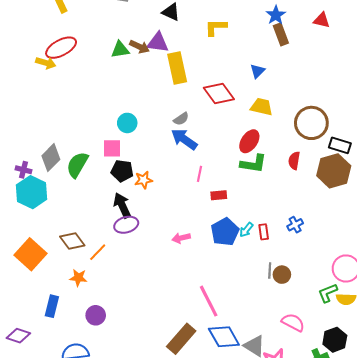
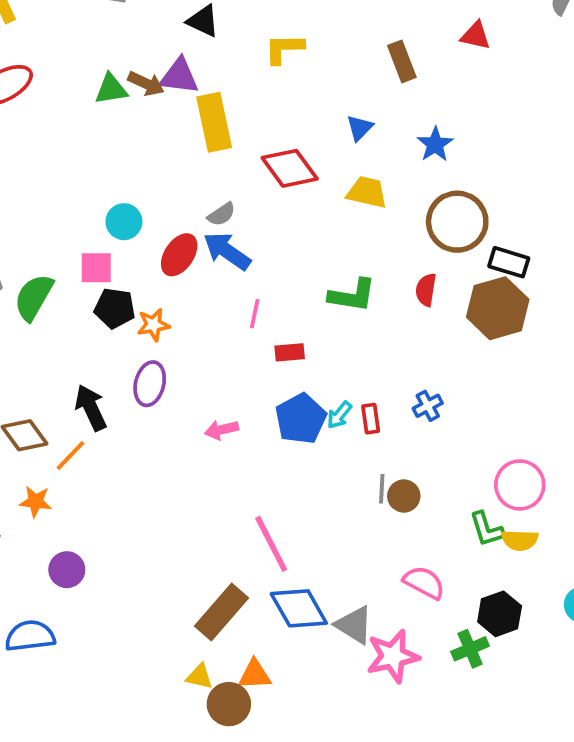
blue star: (276, 15) -> (435, 144), moved
red ellipse: (249, 141) -> (179, 255), moved
black arrow: (122, 205) -> (91, 408), moved
purple ellipse: (126, 225) -> (150, 384), moved, turned -60
green L-shape: (328, 293) -> (487, 529), turned -85

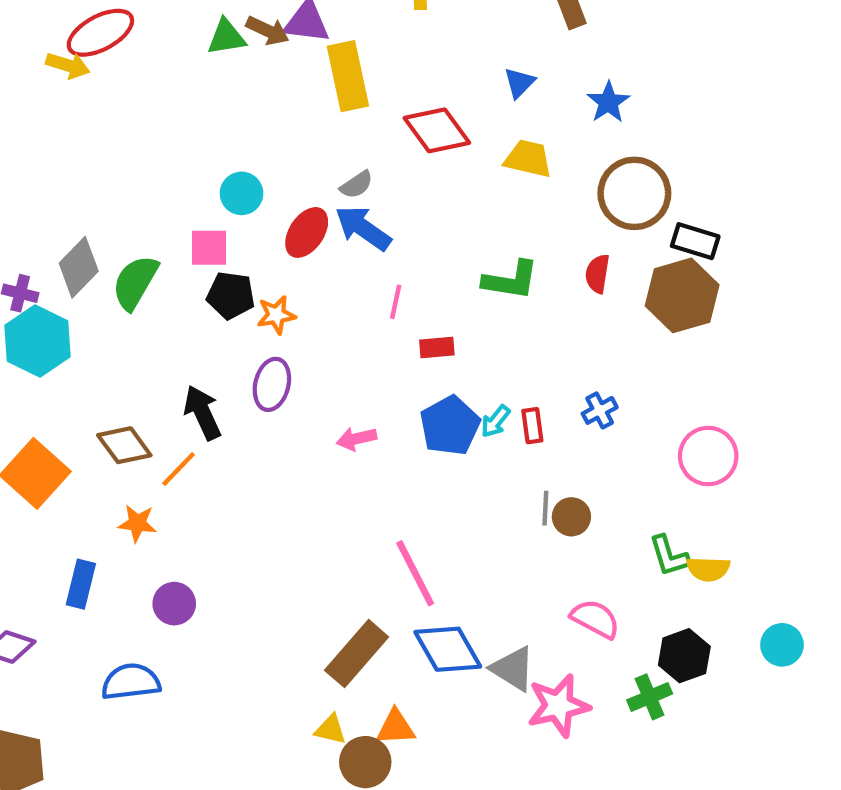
pink circle: (520, 485) -> (708, 456), moved

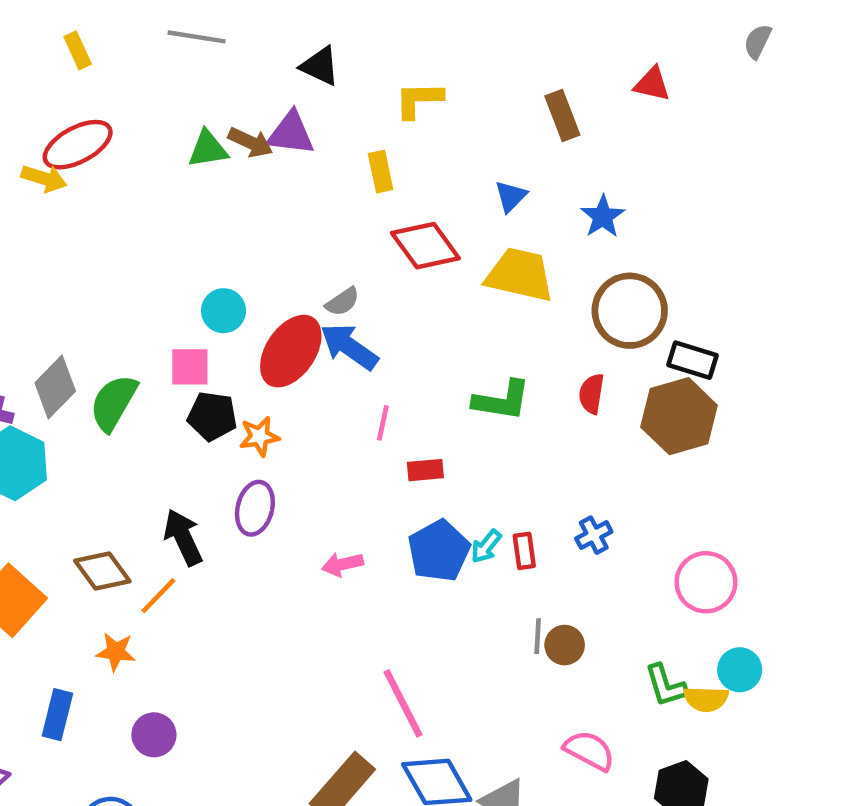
yellow rectangle: (348, 76) -> (381, 172), moved, size x0.6
yellow trapezoid: (528, 159) -> (520, 275), size x1.4
red ellipse: (307, 232) -> (291, 351), size x1.4
cyan circle: (782, 645) -> (740, 670), moved

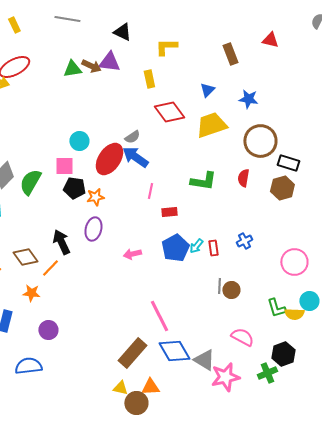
blue star: (603, 216) -> (248, 99), turned -30
yellow trapezoid: (520, 275) -> (211, 125), turned -32
brown hexagon: (679, 416) -> (282, 188), size x0.7

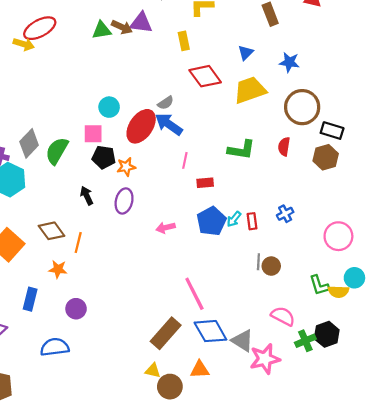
black arrow: (61, 242) -> (87, 196), moved, size x0.7
orange line: (50, 268) -> (78, 243), turned -30
green cross: (267, 373) -> (305, 341), moved
orange triangle: (150, 387) -> (200, 369), moved

